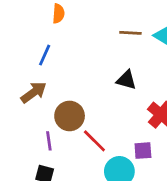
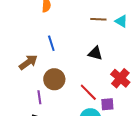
blue line: (45, 55) -> (51, 43), moved, turned -42
red line: (94, 141) -> (88, 92), moved

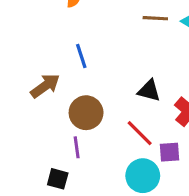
black triangle: (95, 53) -> (149, 91), moved
purple line: (39, 97) -> (77, 147), moved

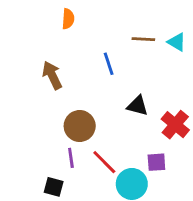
blue line: (81, 56) -> (109, 64), moved
brown arrow: (45, 86) -> (52, 75), moved, turned -80
red line: (140, 133) -> (104, 162), moved

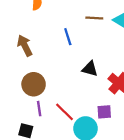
brown circle: (80, 126) -> (34, 84), moved

